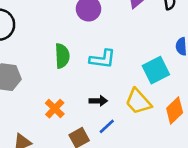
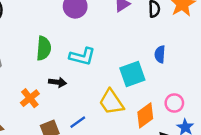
black arrow: (98, 101) -> (58, 82), moved

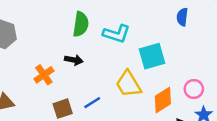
green semicircle: (44, 48) -> (81, 24), moved
blue semicircle: (160, 54) -> (182, 17), moved
cyan L-shape: (82, 56) -> (116, 34), moved

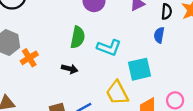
blue semicircle: (182, 17) -> (159, 35), moved
orange cross: (44, 75) -> (29, 58), moved

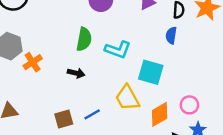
cyan square: (139, 69) -> (151, 72), turned 30

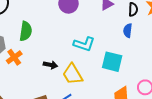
green semicircle: (84, 39) -> (26, 31), moved
yellow trapezoid: (127, 98) -> (73, 74), moved

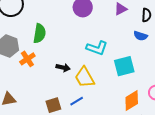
blue semicircle: (128, 31) -> (141, 36), turned -80
cyan square: (112, 62) -> (124, 66), turned -30

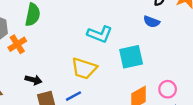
black arrow: (63, 67) -> (33, 80), moved
yellow trapezoid: (85, 77) -> (84, 68), turned -45

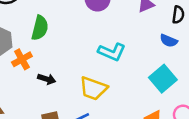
cyan square: (131, 57) -> (163, 79), moved, turned -30
black arrow: (33, 80) -> (47, 79), moved

